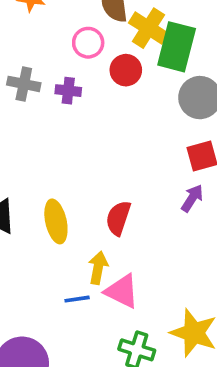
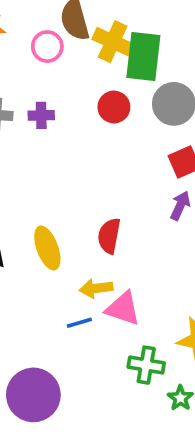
pink circle: (88, 43) -> (47, 47), moved
red circle: (126, 70) -> (114, 107), moved
yellow arrow: (98, 268) -> (96, 288), turned -100

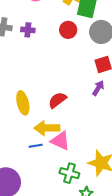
red semicircle: (109, 236) -> (57, 100), turned 36
yellow arrow: (96, 288) -> (47, 128), size x1.4

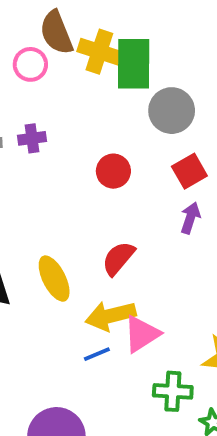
red circle: (68, 30) -> (113, 171), moved
pink triangle: (60, 141) -> (142, 334), turned -45

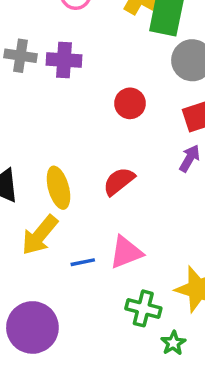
purple cross: (32, 138) -> (64, 60), size x1.4
yellow arrow: (111, 316) -> (40, 235), moved, turned -48

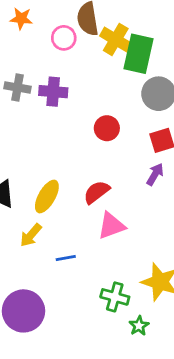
yellow ellipse: (58, 188) -> (47, 196), turned 44
yellow arrow: (40, 235) -> (31, 235), size x0.7
pink triangle: (126, 252) -> (111, 226), moved

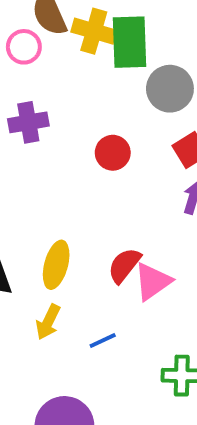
red semicircle: (97, 192) -> (124, 265), moved

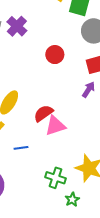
purple cross: (28, 122) -> (17, 26), turned 36

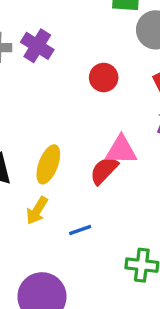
pink triangle: (55, 126) -> (121, 150), moved, turned 30

